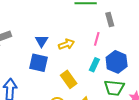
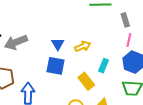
pink line: (97, 39) -> (129, 40), moved
cyan rectangle: (94, 65) -> (103, 66), moved

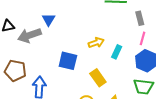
blue triangle: (58, 44) -> (49, 20), moved
cyan rectangle: (103, 66) -> (117, 52), moved

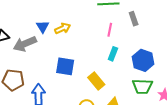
pink line: (142, 38) -> (110, 30), moved
yellow arrow: (96, 43) -> (63, 28), moved

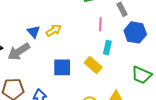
blue hexagon: (143, 60) -> (135, 32), moved
yellow rectangle: (96, 81) -> (93, 65), moved
green trapezoid: (142, 86) -> (142, 75), turned 30

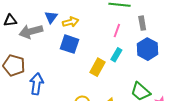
yellow rectangle: (93, 65) -> (97, 67), turned 60
blue square: (62, 67) -> (69, 44), moved

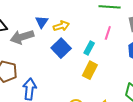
blue square: (69, 44) -> (61, 48), turned 30
cyan rectangle: (116, 55) -> (89, 48), moved

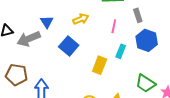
yellow arrow: (61, 26) -> (81, 19), moved
cyan rectangle: (89, 48) -> (121, 51), moved

